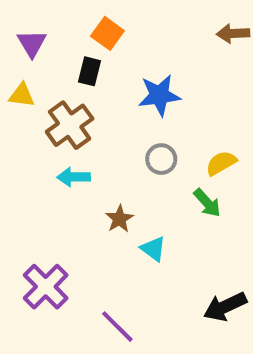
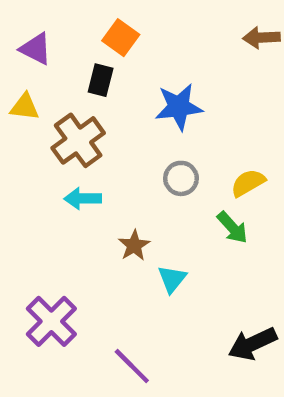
purple triangle: (32, 43) -> (36, 49), turned -32
cyan triangle: (153, 249) -> (172, 279), turned 32

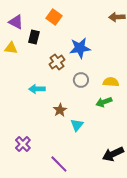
black rectangle: (101, 80) -> (34, 37), moved
brown cross: (78, 140) -> (57, 62), moved, size x0.7
yellow semicircle: (248, 183) -> (111, 82), turned 35
green arrow: (232, 228) -> (104, 102), turned 112
purple cross: (51, 321) -> (23, 144), size x0.7

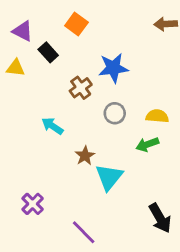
black rectangle: (34, 37) -> (48, 52), turned -56
cyan arrow: (37, 89) -> (52, 126), turned 35
cyan triangle: (77, 125) -> (109, 177), size x1.5
black arrow: (113, 154) -> (160, 218), turned -95

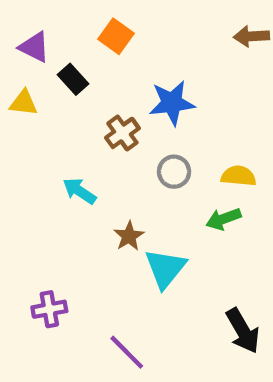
purple cross: (33, 204) -> (49, 309), turned 35

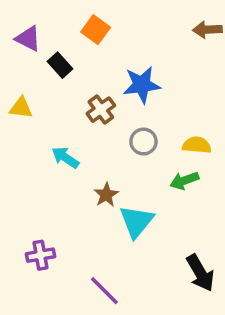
yellow triangle: (24, 103) -> (21, 108), moved

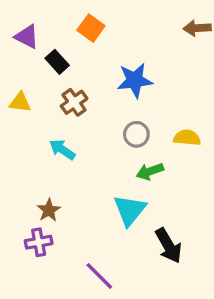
brown cross: (101, 110) -> (74, 102), moved
green arrow: (184, 181) -> (150, 171), moved
brown star: (106, 195) -> (49, 210), moved
black arrow: (200, 273) -> (168, 246), moved

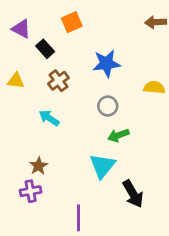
orange square: (91, 28) -> (72, 22), turned 30
yellow semicircle: (187, 138) -> (154, 87), moved
purple line: (99, 276) -> (78, 218), turned 45

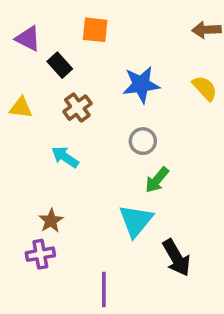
orange square: (72, 22) -> (95, 30), turned 30
yellow semicircle: (154, 87) -> (205, 88), moved, turned 42
green arrow: (118, 135) -> (157, 180), turned -30

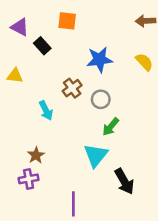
brown cross: (77, 108) -> (72, 88), moved
cyan arrow: (65, 157) -> (46, 110), turned -150

